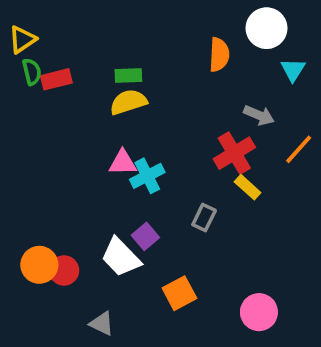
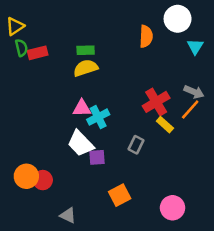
gray arrow: (259, 115) -> (194, 92), moved
orange line: (299, 149) -> (190, 109), moved
purple square: (145, 236) -> (97, 157), turned 36
white trapezoid: (121, 257) -> (81, 144), moved

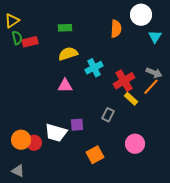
green rectangle: (86, 50) -> (65, 28), moved
cyan cross: (98, 117) -> (94, 68), moved
white trapezoid: (81, 144) -> (56, 133), moved, turned -30
pink circle: (173, 208) -> (135, 144), moved
gray triangle: (68, 215) -> (18, 171), moved

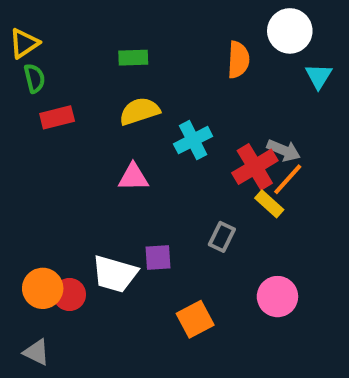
red rectangle: (30, 42) -> (57, 117), moved
gray arrow: (154, 73) -> (284, 150), moved
orange line: (151, 87) -> (288, 179), moved

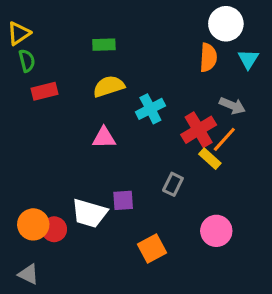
orange semicircle: (238, 60) -> (208, 57), moved
gray arrow: (284, 150) -> (232, 106), moved

